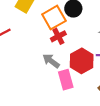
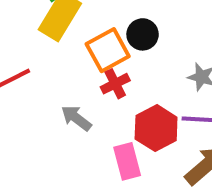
gray arrow: (51, 61) -> (76, 118), moved

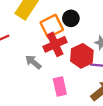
red cross: (115, 84) -> (55, 44), size x1.5
red hexagon: (156, 128) -> (82, 56), moved

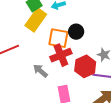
orange square: (52, 26) -> (58, 38), turned 35

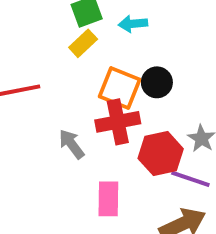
yellow rectangle: (36, 20) -> (83, 43), size x0.6

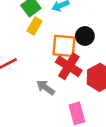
red cross: (118, 122) -> (69, 66), turned -30

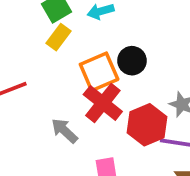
orange square: (64, 46) -> (99, 72), turned -35

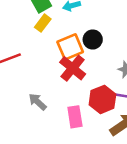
red hexagon: (147, 125) -> (102, 99), moved
gray arrow: (64, 131) -> (38, 102), moved

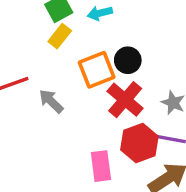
red cross: (73, 68) -> (125, 100), moved
gray arrow: (38, 102) -> (51, 101), moved

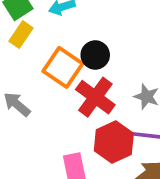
orange square: (97, 70) -> (63, 67), turned -30

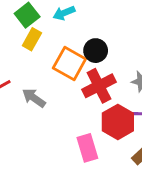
red cross: (95, 97) -> (99, 86), turned 32

